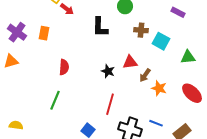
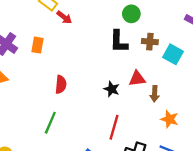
black L-shape: (100, 27) -> (119, 42), moved
brown arrow: (145, 75) -> (155, 94), turned -32
orange star: (159, 88) -> (170, 119), moved

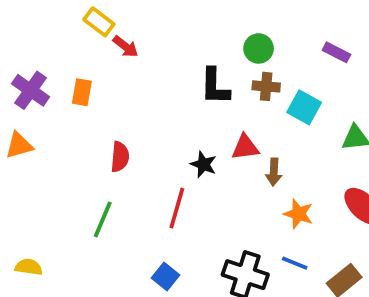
green circle: (131, 14) -> (259, 48), moved
red line: (114, 127) -> (177, 208), moved

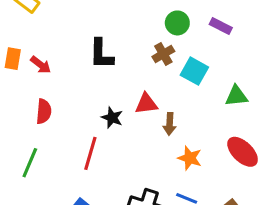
red arrow: (126, 47) -> (41, 65), moved
green circle: (259, 48) -> (177, 23), moved
black L-shape: (215, 86) -> (101, 54), moved
brown cross: (266, 86) -> (163, 54), turned -35

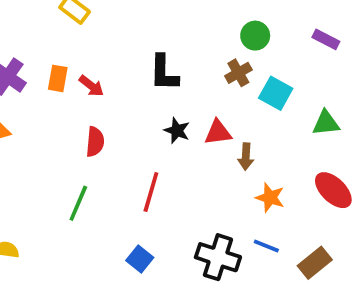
purple rectangle: (221, 26) -> (326, 39), moved
black star: (112, 118) -> (177, 131), moved

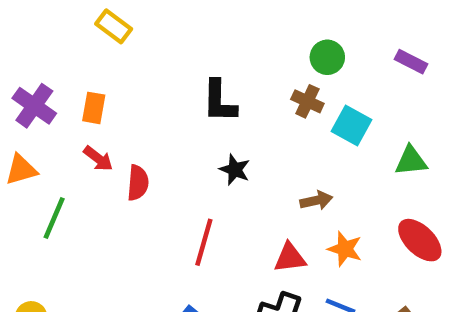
brown cross: (238, 73) -> (307, 101), turned -35
red arrow: (91, 86) -> (98, 159), moved
red triangle: (218, 132) -> (290, 258), moved
brown arrow: (246, 157) -> (316, 200), turned -105
green line: (78, 203) -> (54, 218), moved

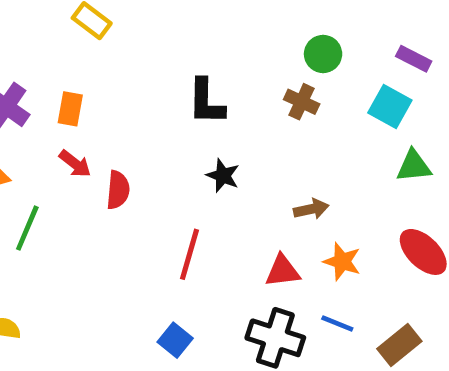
cyan square: (352, 126) -> (390, 106), moved

